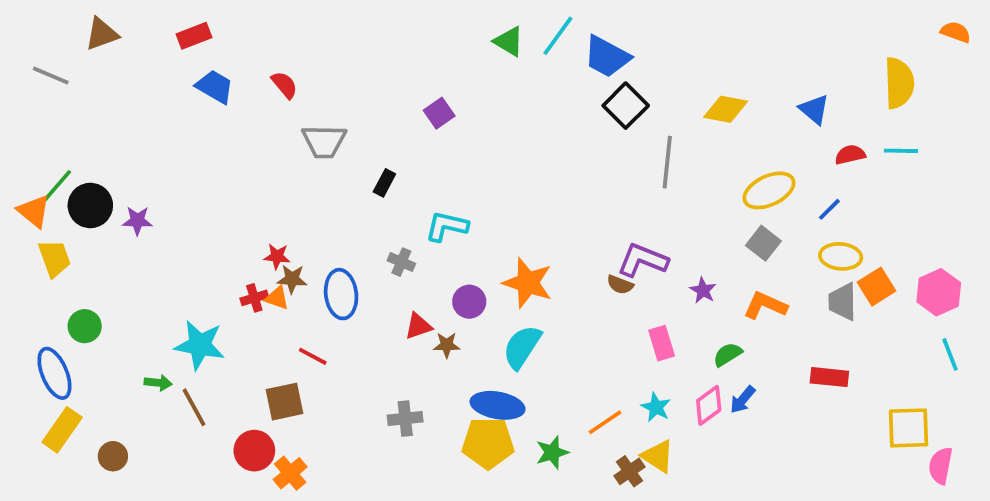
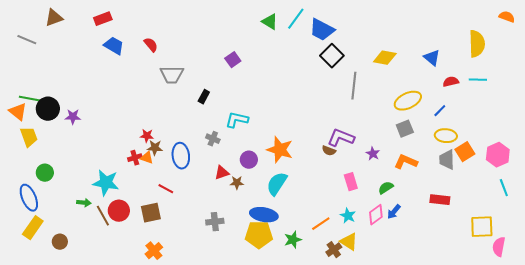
green line: (56, 187) -> (30, 99), turned 60
gray square: (763, 243) -> (405, 129), turned 30
red circle: (254, 451) -> (119, 211), moved

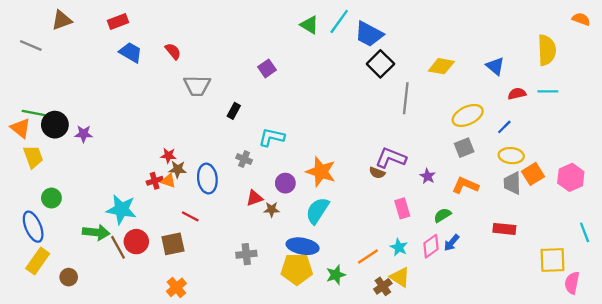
cyan line: (504, 188) -> (585, 232), moved
green arrow: (84, 203) -> (96, 232), size x1.6

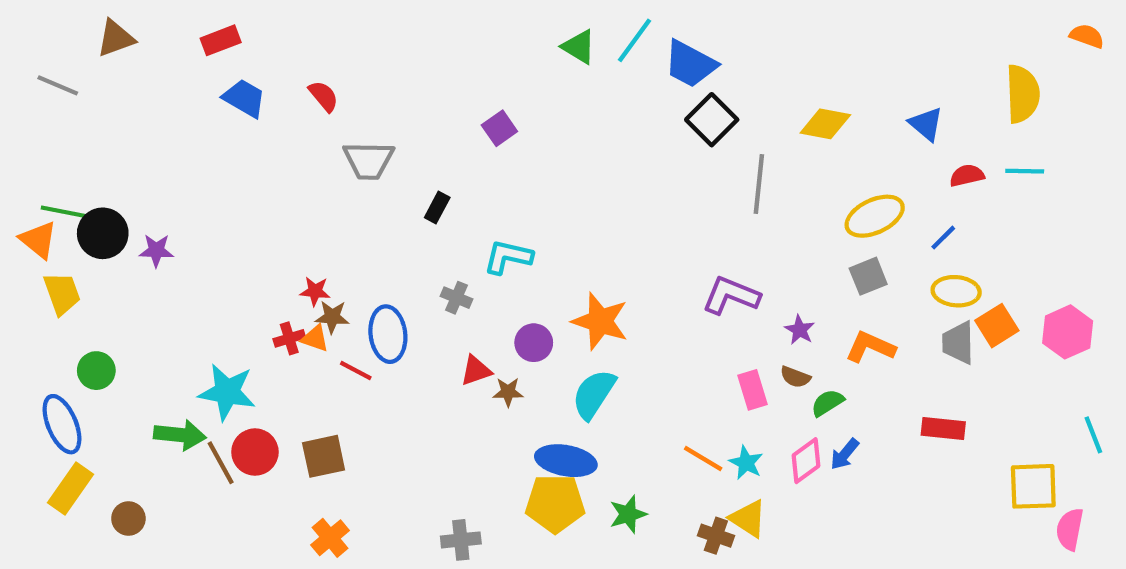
brown semicircle: (377, 173) -> (795, 377), moved
red line: (190, 216) -> (356, 371), moved
gray cross: (246, 254) -> (461, 540), moved
orange line: (368, 256) -> (703, 458), moved, turned 65
brown cross: (383, 286) -> (716, 536), turned -36

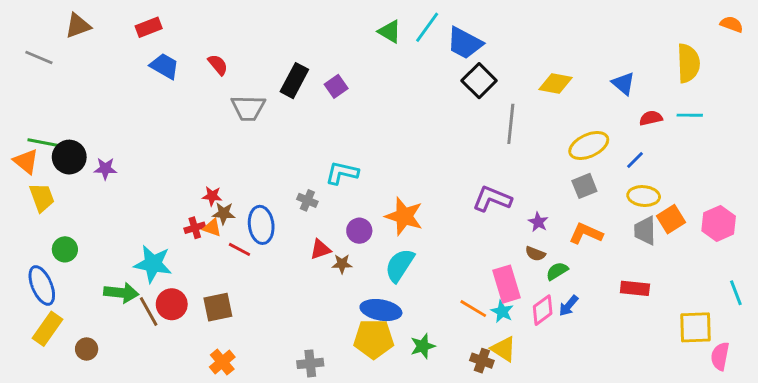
black rectangle: (437, 208) -> (294, 81), moved, size x1.6
pink rectangle: (752, 390) -> (506, 284), moved, size x1.4

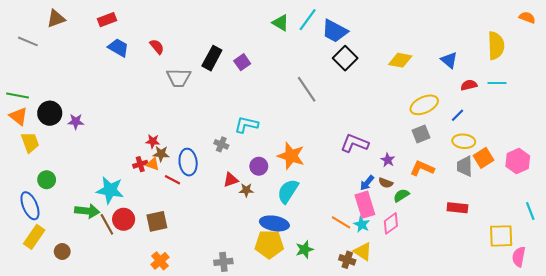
gray line: (511, 124) -> (307, 89), moved, turned -40
green line: (43, 143) -> (17, 95), moved
blue arrow: (569, 306) -> (367, 183), moved

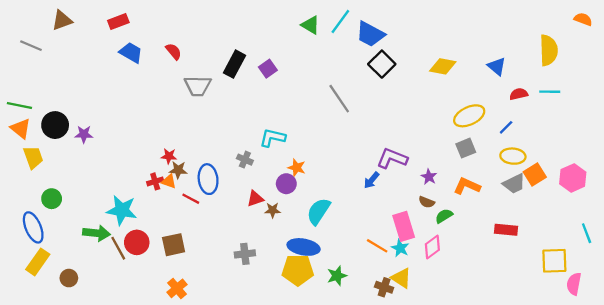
orange star: (291, 156) -> (297, 168), moved, size x0.6
gray trapezoid: (465, 166) -> (514, 184), turned -115
blue arrow: (367, 183) -> (371, 180), moved
gray cross: (223, 262) -> (245, 254), moved

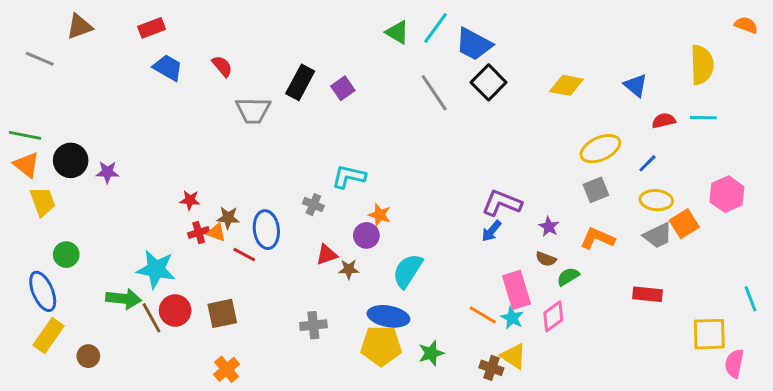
gray line: (339, 99) -> (434, 93), moved
red star: (169, 156) -> (190, 200), moved
pink hexagon: (573, 178) -> (727, 194), moved
blue arrow: (371, 180) -> (491, 231), moved

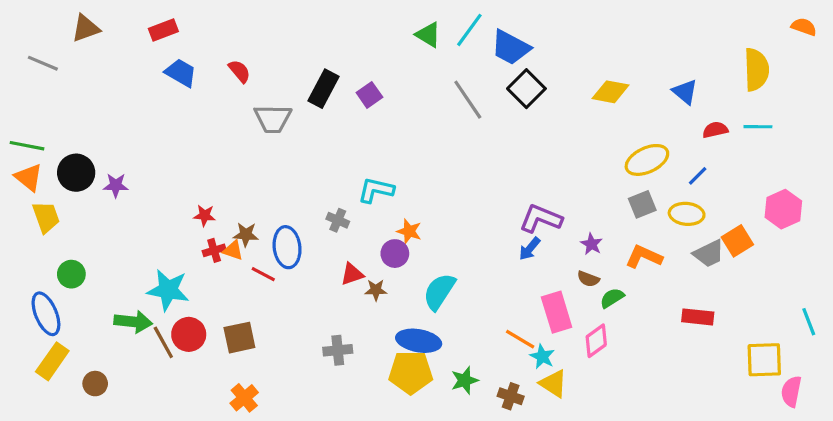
yellow ellipse: (656, 200) -> (687, 214), moved
cyan star: (512, 318) -> (542, 357), moved
brown cross: (491, 368) -> (511, 396), moved

